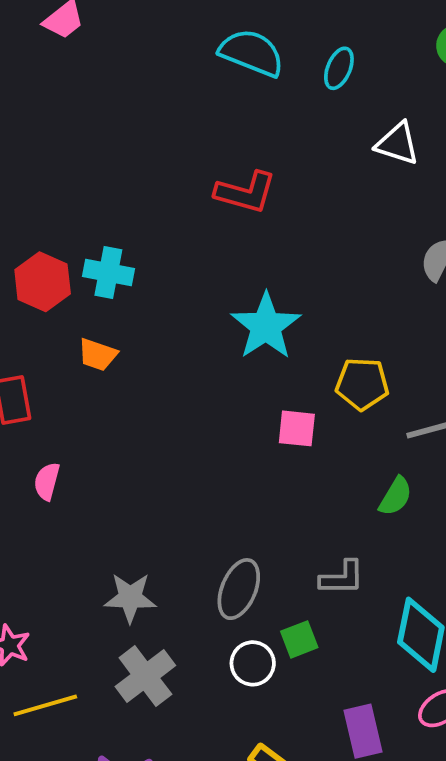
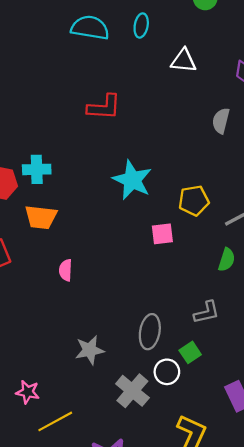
orange trapezoid: (98, 355) -> (41, 217), size x1.4
pink semicircle: (47, 481) -> (66, 270), moved
gray cross: (145, 676) -> (132, 391), moved

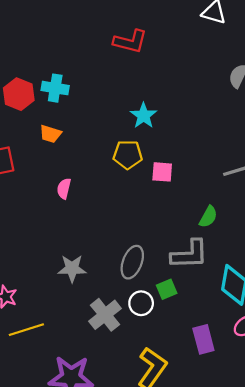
cyan star: (132, 180) -> (143, 116), size x0.7
yellow pentagon: (194, 201) -> (128, 155), moved
orange trapezoid: (41, 217) -> (50, 134), size x0.7
green semicircle: (227, 260) -> (208, 217), moved
gray L-shape: (207, 312) -> (189, 254), size x1.5

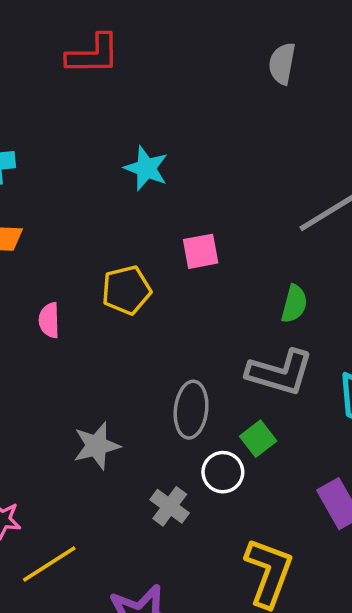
yellow pentagon: (128, 155) -> (126, 290), moved
gray L-shape: (189, 254) -> (280, 372), turned 33
gray cross: (105, 315) -> (170, 506), size x0.7

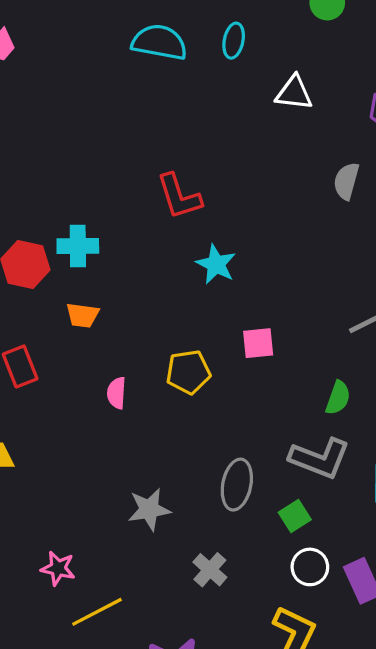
red L-shape: (93, 54) -> (179, 196), moved, turned 68
white circle: (223, 472) -> (310, 567), moved

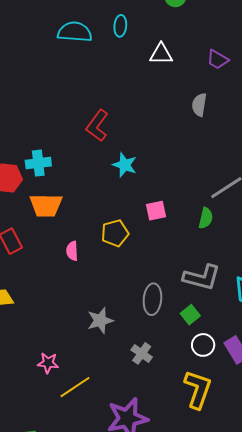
red L-shape: (179, 196) -> (97, 126), turned 60
orange trapezoid: (82, 315) -> (46, 205), size x1.6
green semicircle: (338, 398) -> (206, 218), moved

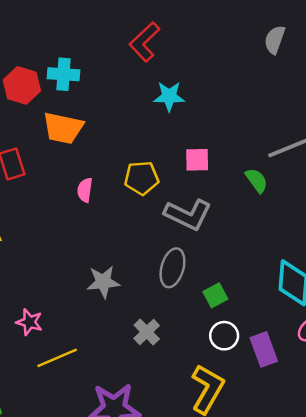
cyan star: (125, 165) -> (169, 96), turned -30
green semicircle: (206, 218) -> (257, 180), turned -60
gray L-shape: (202, 277) -> (188, 214), moved

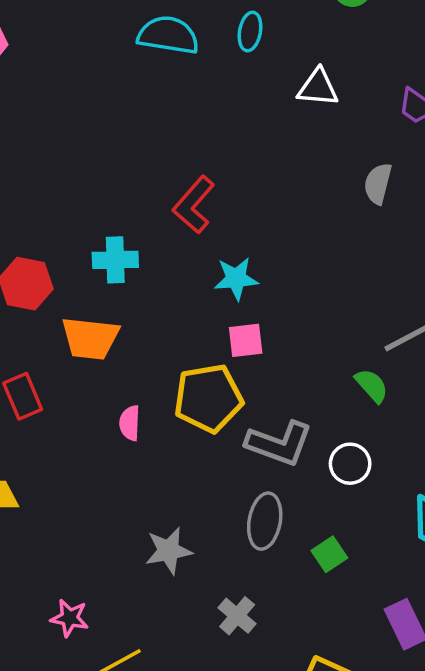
cyan cross: (63, 74) -> (115, 260), moved
pink square: (197, 160) -> (246, 340), moved
yellow pentagon: (142, 178) -> (208, 398), size x1.4
white circle: (224, 336) -> (350, 464), moved

